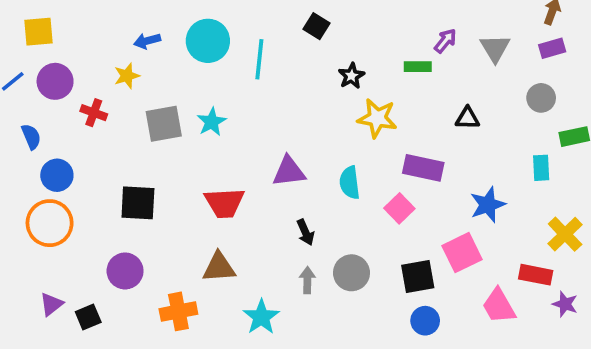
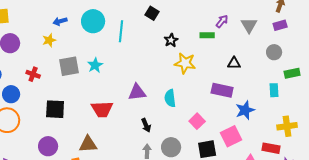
red cross: (94, 113) -> (33, 74), moved
purple rectangle: (423, 168) -> (222, 90), moved
pink square: (399, 208) -> (197, 121), moved
yellow cross: (565, 234) -> (287, 126), turned 36
brown triangle: (219, 267) -> (88, 144), moved

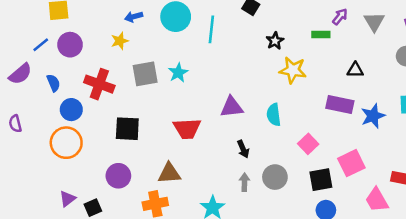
red cross: (33, 74) -> (99, 84), size x1.6
blue star: (245, 110) -> (373, 116), moved

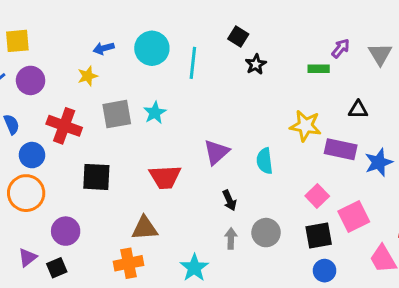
black star: (275, 41) -> (256, 64), moved
yellow star: (293, 70) -> (306, 126), moved
purple triangle: (232, 107) -> (216, 152), turned -35
pink square: (308, 144) -> (317, 196), moved
purple circle: (118, 176) -> (66, 231), moved

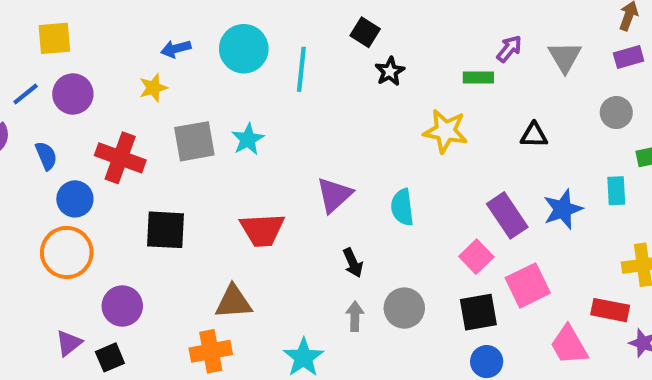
yellow star: (306, 126) -> (445, 131), moved
purple rectangle: (341, 149) -> (507, 215), moved, turned 44

